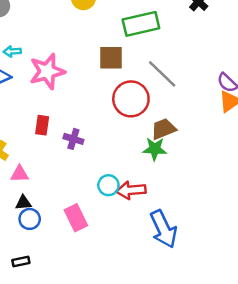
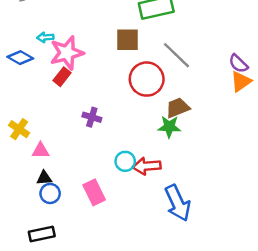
cyan arrow: (12, 51) -> (45, 37), moved
red rectangle: (42, 125) -> (62, 77), moved, turned 30
black rectangle: (21, 262) -> (42, 234), size x1.5

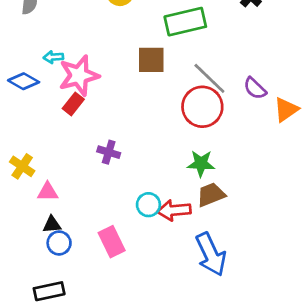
purple semicircle: (238, 64) -> (255, 88), moved
red circle: (147, 79) -> (202, 107), moved
brown trapezoid: (178, 108) -> (211, 195), moved

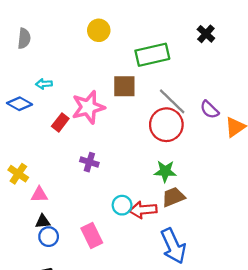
pink star: (79, 76) -> (88, 107), moved

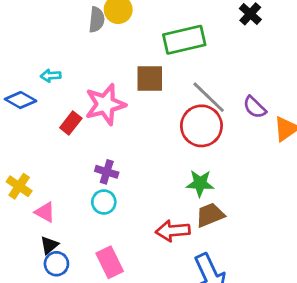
gray semicircle: (24, 38) -> (97, 20), moved
pink triangle: (39, 195) -> (45, 212), turned 30
cyan circle: (122, 205) -> (104, 202), moved
black triangle: (43, 221) -> (49, 245), turned -35

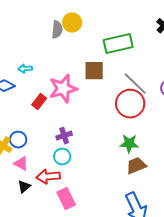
purple cross: (107, 172) -> (64, 136), turned -35
red arrow: (173, 231) -> (48, 177), moved
blue circle: (56, 264) -> (18, 140), moved

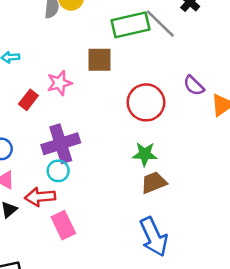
gray line: (135, 84) -> (160, 24), moved
pink star: (63, 89) -> (59, 83), size x0.7
purple cross: (64, 136) -> (61, 144), size x1.8

